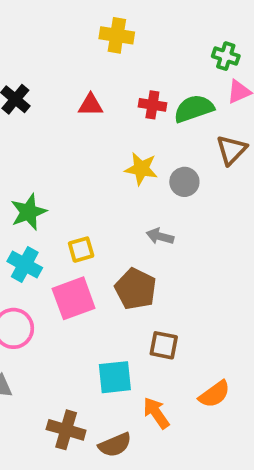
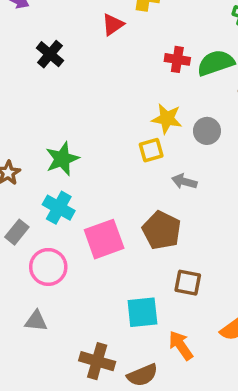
red triangle: (91, 105) -> (113, 25), moved, turned -35
yellow square: (81, 250) -> (151, 150), moved

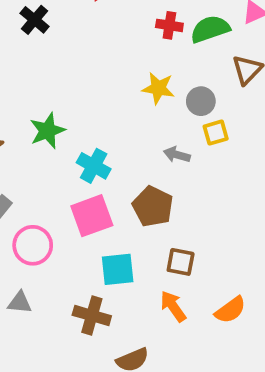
yellow square: (151, 150) -> (216, 133), moved
cyan cross: (59, 208) -> (94, 166), moved
cyan square: (142, 312) -> (118, 269), moved
orange arrow: (181, 345) -> (173, 306), moved
brown cross: (97, 361) -> (92, 315), moved

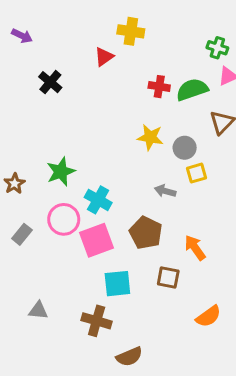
pink circle: (33, 245) -> (64, 219), moved
orange arrow: (173, 306) -> (195, 248), moved

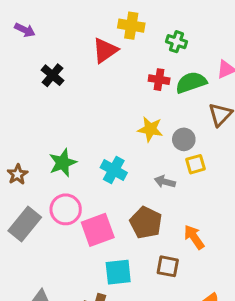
green cross: (217, 48) -> (177, 42), moved
red triangle: (104, 57) -> (105, 50), size x1.4
cyan cross: (98, 200) -> (114, 170), moved
gray rectangle: (22, 234) -> (25, 224), size x1.6

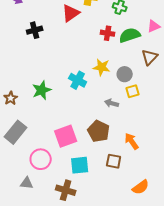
black cross: (53, 75) -> (35, 30), turned 35
cyan cross: (114, 170) -> (78, 80), moved
pink circle: (66, 209) -> (41, 159), moved

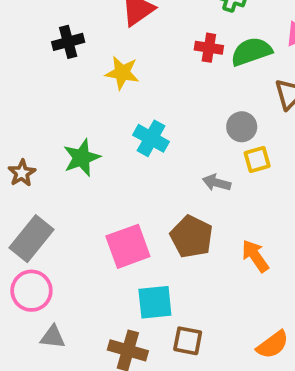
yellow star: (102, 67) -> (122, 73), moved
pink circle: (41, 159) -> (31, 291), moved
brown square: (114, 161) -> (188, 341), moved

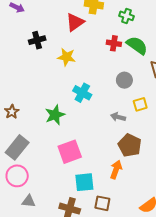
green semicircle: (251, 52) -> (137, 45), turned 55
gray circle: (242, 127) -> (124, 80), moved
green star: (82, 158) -> (55, 115), moved
brown pentagon: (192, 237) -> (130, 145), moved
orange arrow: (255, 256) -> (116, 170), moved, turned 54

